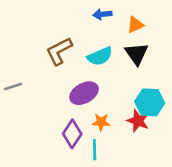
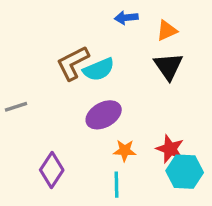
cyan semicircle: (100, 56) -> (99, 69), moved
cyan hexagon: (150, 102) -> (185, 172), moved
purple diamond: (72, 134) -> (52, 170), moved

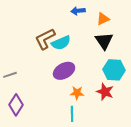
gray line: (16, 107) -> (10, 75), moved
purple diamond: (52, 170) -> (16, 105), moved
cyan hexagon: (185, 172) -> (114, 70), moved

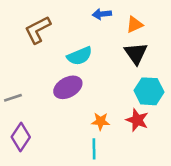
brown L-shape: (45, 39) -> (38, 30), moved
purple ellipse: (64, 71) -> (68, 87), moved

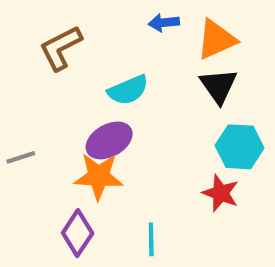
orange triangle: (135, 25) -> (216, 40), size x1.5
orange star: (101, 121) -> (99, 176), moved, size x1.6
purple diamond: (21, 137) -> (78, 233), moved

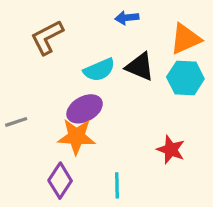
orange triangle: (216, 40) -> (185, 39), moved
black triangle: (218, 86) -> (140, 67), moved, turned -32
cyan hexagon: (240, 147) -> (185, 78), moved

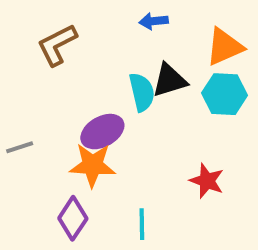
black triangle: (140, 67) -> (169, 80), turned -40
cyan semicircle: (99, 70) -> (142, 92), moved, turned -80

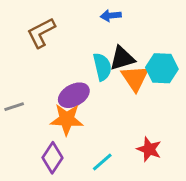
orange triangle: (225, 47) -> (135, 78), moved, turned -40
red star: (207, 181) -> (149, 149), moved
cyan line: (142, 224) -> (102, 162), turned 50

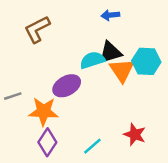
blue arrow: (111, 16) -> (110, 15), moved
cyan semicircle: (102, 67) -> (92, 60), turned -95
orange star: (67, 119) -> (44, 111), moved

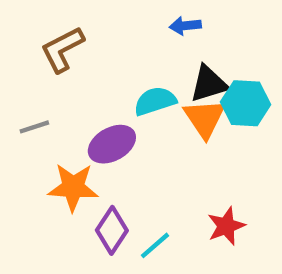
black triangle: (110, 52) -> (209, 84), moved
gray line: (13, 96) -> (34, 127), moved
red star: (135, 135) -> (226, 226), turned 30
purple diamond: (47, 142) -> (112, 230), moved

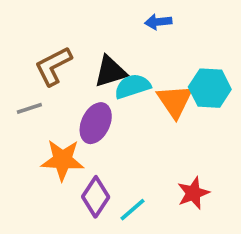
brown L-shape: (62, 49) -> (53, 66), moved
black triangle: (209, 84) -> (110, 72), moved
purple ellipse: (112, 144) -> (96, 123), turned -36

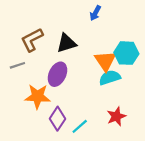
blue arrow: (158, 22) -> (95, 13), turned -56
cyan semicircle: (132, 86) -> (110, 78), moved

